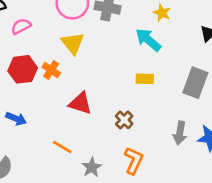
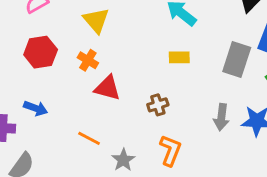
orange cross: (51, 70) -> (88, 60), moved
brown cross: (124, 120) -> (158, 105), turned 30

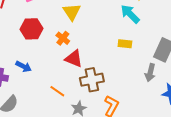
brown cross: (158, 105) -> (92, 80), moved, size x1.6
gray arrow: (221, 117) -> (150, 73), moved

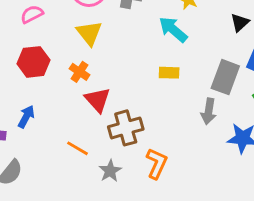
red triangle: (74, 59) -> (98, 100), turned 30
blue arrow: (24, 66) -> (26, 117), turned -84

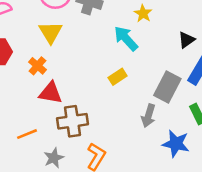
yellow rectangle: (169, 73) -> (118, 77), turned -42
red triangle: (98, 100) -> (50, 93), turned -45
orange line: (77, 148) -> (27, 134), turned -60

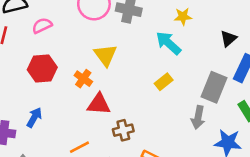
yellow star: (143, 13) -> (183, 17), turned -30
yellow triangle: (51, 32) -> (105, 55), moved
brown cross: (73, 121) -> (123, 130), size x0.7

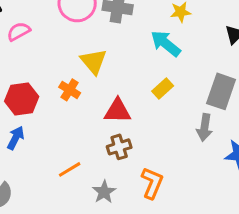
red hexagon: (42, 68) -> (22, 99), moved
red triangle: (99, 104) -> (118, 111), moved

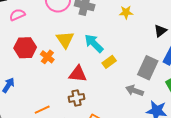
cyan arrow: (166, 43) -> (94, 43), moved
red hexagon: (22, 99) -> (25, 48), moved
gray arrow: (205, 127) -> (134, 91), turned 96

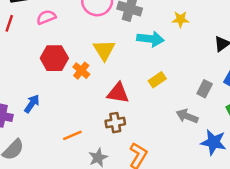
cyan arrow: (94, 43) -> (150, 39), moved, turned 140
gray rectangle: (148, 68) -> (205, 89), size x0.6

